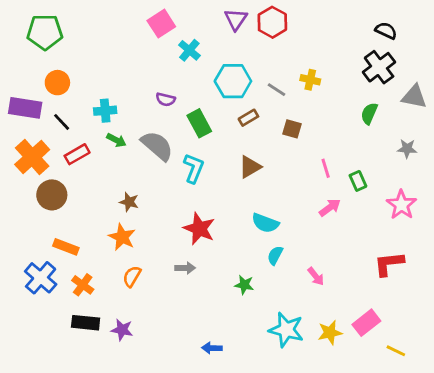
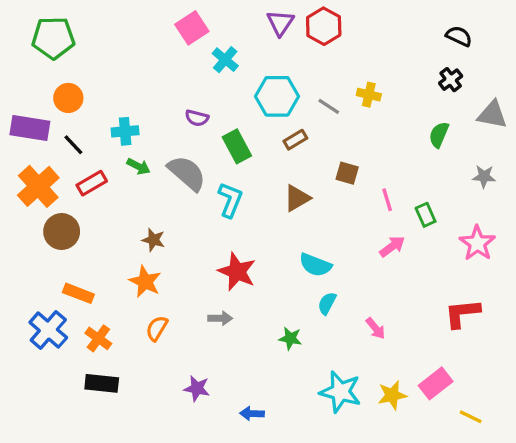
black cross: (379, 67) -> (451, 80), size x0.6
brown square: (292, 129) -> (347, 173), moved
purple star: (122, 330) -> (197, 388), moved

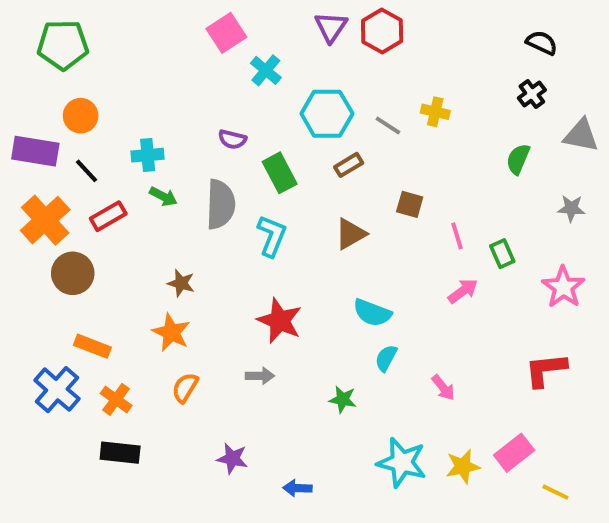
gray semicircle: (187, 173) -> (221, 204), turned 51

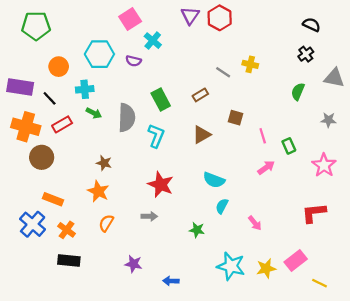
cyan hexagon: (327, 114) -> (99, 54), moved
orange circle: (81, 116) -> (59, 67), moved
purple semicircle: (232, 139) -> (133, 61), moved
orange cross: (45, 220) -> (26, 127), turned -32

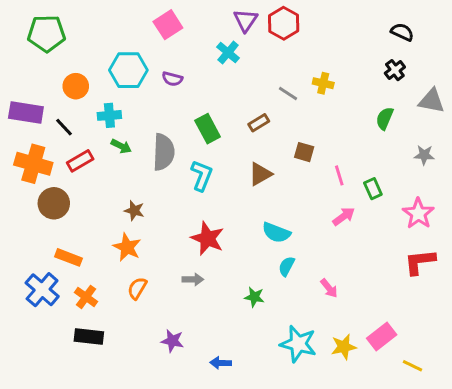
cyan cross: (153, 41) -> (228, 53), moved
red L-shape: (314, 213) -> (420, 262), moved

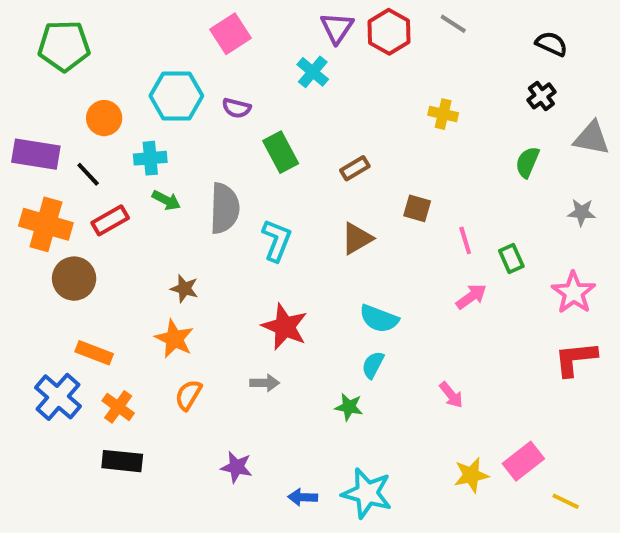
gray line: (288, 93) -> (453, 24), moved
green rectangle: (208, 129) -> (281, 152), moved
cyan semicircle: (287, 266) -> (373, 365), moved
cyan star: (298, 344) -> (367, 493), moved

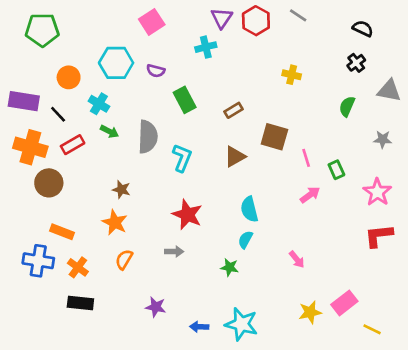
cyan cross: (313, 72) -> (206, 47), turned 36
cyan cross: (150, 158) -> (99, 104), turned 36
brown square: (417, 208) -> (274, 137), size x1.5
cyan semicircle: (379, 319) -> (249, 209), turned 55
blue cross: (58, 397) -> (38, 261), turned -32

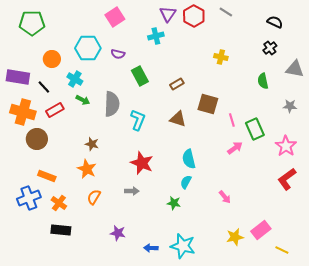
green semicircle: (347, 106) -> (263, 81), turned -35
brown triangle: (235, 157) -> (178, 119), turned 48
green rectangle: (336, 170) -> (255, 129), size x1.5
red L-shape: (379, 236) -> (287, 179), turned -30
blue cross: (38, 261) -> (29, 198), turned -30

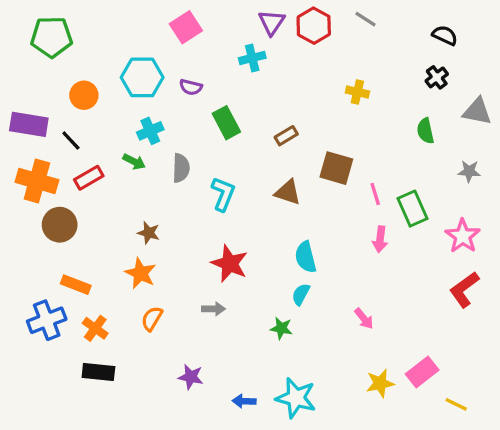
cyan cross: (75, 79) -> (150, 131), moved, turned 35
gray semicircle: (112, 104) -> (181, 168), size x0.7
pink arrow: (235, 148) -> (380, 239), turned 133

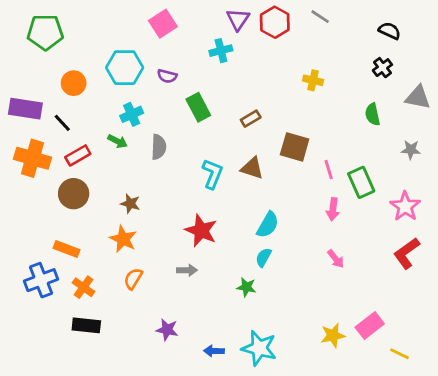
cyan L-shape: (223, 194) -> (212, 174), moved
brown circle: (60, 225) -> (74, 194), moved
cyan semicircle: (306, 257) -> (268, 225), turned -136
pink arrow: (364, 319) -> (336, 259), moved

